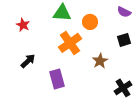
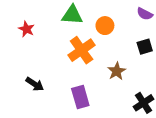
black arrow: (28, 61) -> (35, 84), moved, turned 77
purple rectangle: (57, 79) -> (80, 97), moved

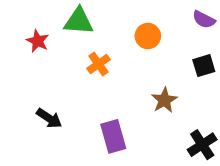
green triangle: (72, 15) -> (79, 21), moved
orange cross: (82, 50) -> (98, 64), moved, size x0.6

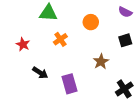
red star: (38, 41) -> (23, 44), moved
black arrow: (49, 118) -> (40, 73), moved

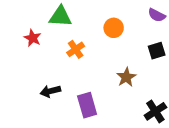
red star: (23, 44) -> (33, 38), moved
black arrow: (40, 73) -> (50, 91), turned 133

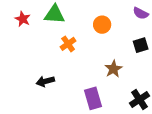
red star: (33, 38) -> (23, 19), moved
purple rectangle: (87, 105) -> (93, 98), moved

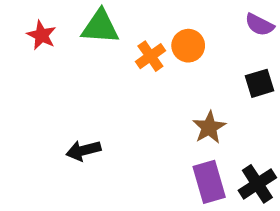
orange cross: (68, 44) -> (150, 56), moved
purple rectangle: (93, 98) -> (209, 182), moved

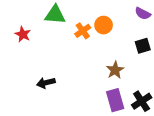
red star: (42, 35) -> (23, 34), moved

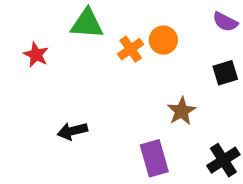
purple rectangle: (115, 100) -> (154, 158), moved

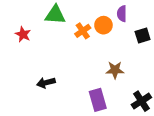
purple semicircle: (225, 22) -> (122, 14), moved, turned 63
black square: (225, 73) -> (143, 35), moved
brown star: (182, 111) -> (115, 70), turned 30

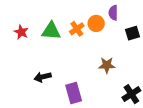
green triangle: (55, 15) -> (51, 31), moved
purple rectangle: (98, 100) -> (74, 93), moved

